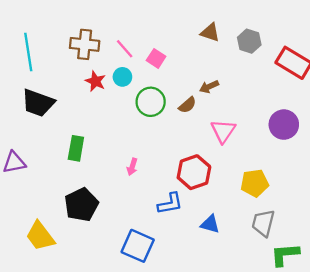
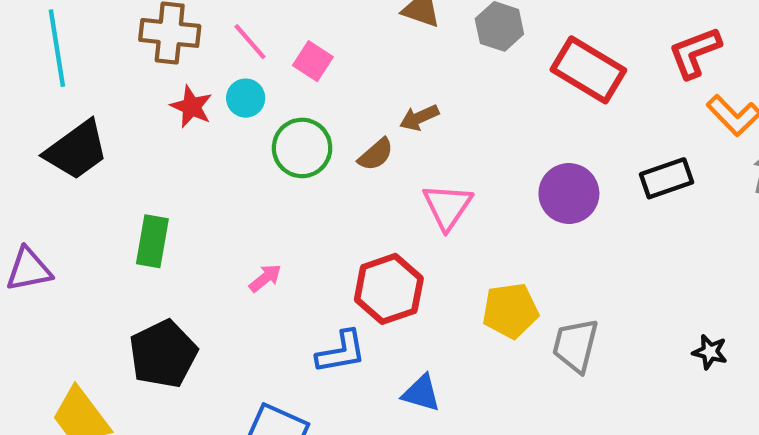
black trapezoid: (38, 103) -> (76, 150), turned -56
pink arrow: (132, 167) -> (265, 278), turned -147
gray trapezoid: (263, 223) -> (575, 345), moved

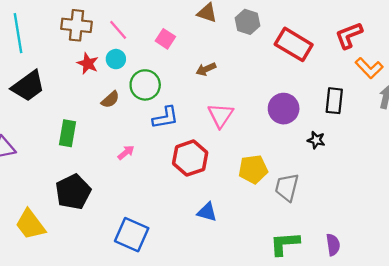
pink square: (313, 61) -> (165, 39), moved
brown semicircle: (376, 154) -> (110, 100), moved
black rectangle: (667, 178) -> (334, 101), turned -65
blue L-shape: (341, 352) -> (165, 118), moved
black star: (710, 352) -> (316, 140), moved

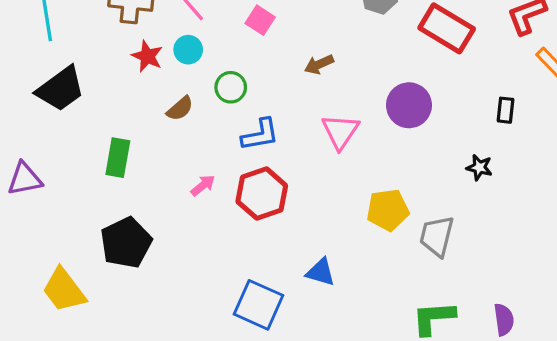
green circle: (145, 85) -> (231, 87), size x0.7
black rectangle: (334, 101) -> (505, 110), size x0.7
purple circle: (284, 109) -> (409, 105), moved
red hexagon: (190, 158) -> (262, 194), moved
blue square: (132, 235) -> (258, 305), moved

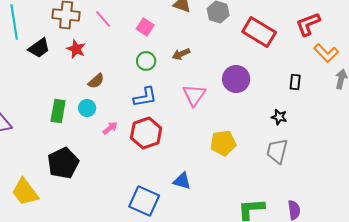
cyan circle: (188, 50) -> (87, 108), moved
green circle: (231, 87) -> (146, 61), moved
black trapezoid: (61, 89) -> (39, 48), moved, size x0.7
gray trapezoid: (437, 236) -> (277, 151), moved

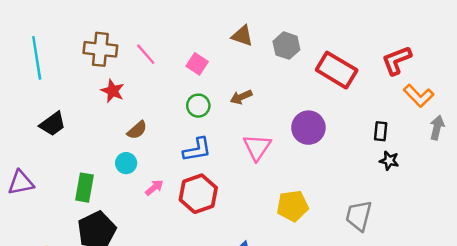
black trapezoid: (39, 48) -> (53, 124), moved
green rectangle: (58, 111) -> (84, 188), moved
black star: (279, 117) -> (389, 161), moved

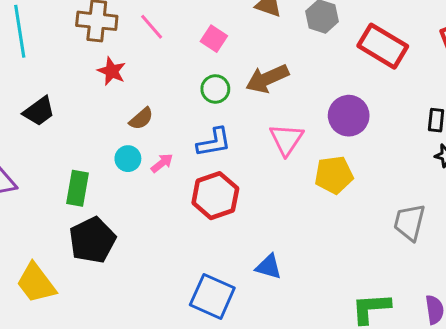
brown arrow: (241, 97) -> (267, 79), size x1.6
pink arrow: (154, 188) -> (162, 163), moved
yellow pentagon: (293, 206) -> (334, 175), moved

